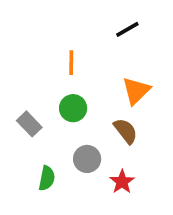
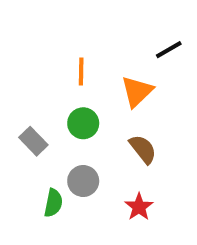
black line: (127, 29) -> (169, 50), moved
orange triangle: (136, 91) -> (137, 91), moved
gray circle: (87, 159) -> (83, 181), moved

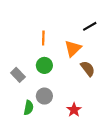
brown semicircle: (143, 149) -> (88, 69), moved

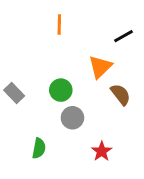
orange line: (43, 38) -> (59, 24), moved
gray rectangle: (18, 75) -> (14, 93), moved
gray circle: (44, 96) -> (72, 118), moved

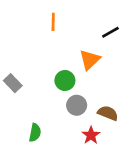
green circle: (61, 90) -> (65, 81), moved
brown semicircle: (121, 94) -> (108, 113), moved, turned -30
gray circle: (72, 118) -> (77, 105), moved

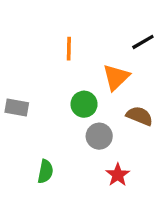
orange line: (53, 22) -> (69, 49), moved
gray rectangle: (13, 83) -> (17, 108), turned -36
brown semicircle: (108, 113) -> (140, 116), moved

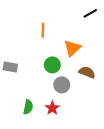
black line: (143, 42) -> (90, 13), moved
red star: (118, 175) -> (52, 108), moved

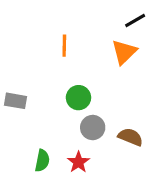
orange triangle: (72, 48) -> (124, 52), moved
brown semicircle: (87, 72) -> (130, 137), moved

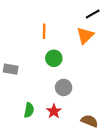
green circle: (78, 98) -> (54, 58), moved
brown semicircle: (130, 137) -> (89, 121), moved

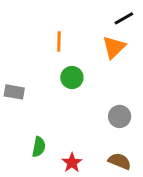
gray circle: (64, 87) -> (120, 116), moved
red star: (54, 111) -> (72, 163), moved

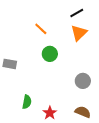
black line: (124, 18) -> (77, 13), moved
orange line: (59, 41) -> (41, 29), turned -48

